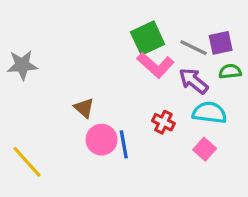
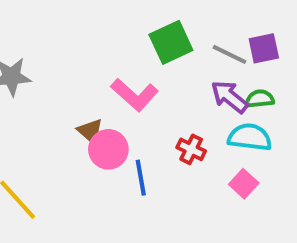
pink L-shape: (155, 65) -> (135, 95), moved
green semicircle: (230, 71) -> (260, 99), moved
pink circle: (102, 140) -> (108, 149), moved

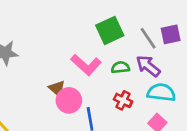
gray line: (230, 54) -> (148, 38), turned 30
green semicircle: (260, 99) -> (120, 67), moved

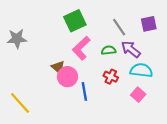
green square: (110, 30) -> (75, 21), moved
gray line: (148, 38) -> (119, 27), moved
pink L-shape: (86, 65) -> (81, 48), turned 95

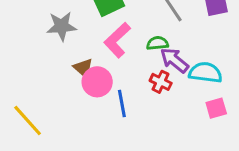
gray star: (17, 39) -> (62, 26), moved
purple arrow: (131, 49) -> (174, 60), moved
pink square: (138, 95) -> (216, 108), moved, turned 32

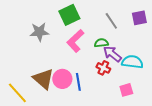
brown triangle: (83, 68) -> (43, 79), moved, size x1.6
pink circle: (97, 82) -> (62, 79), moved
pink square: (216, 108) -> (126, 90), moved

